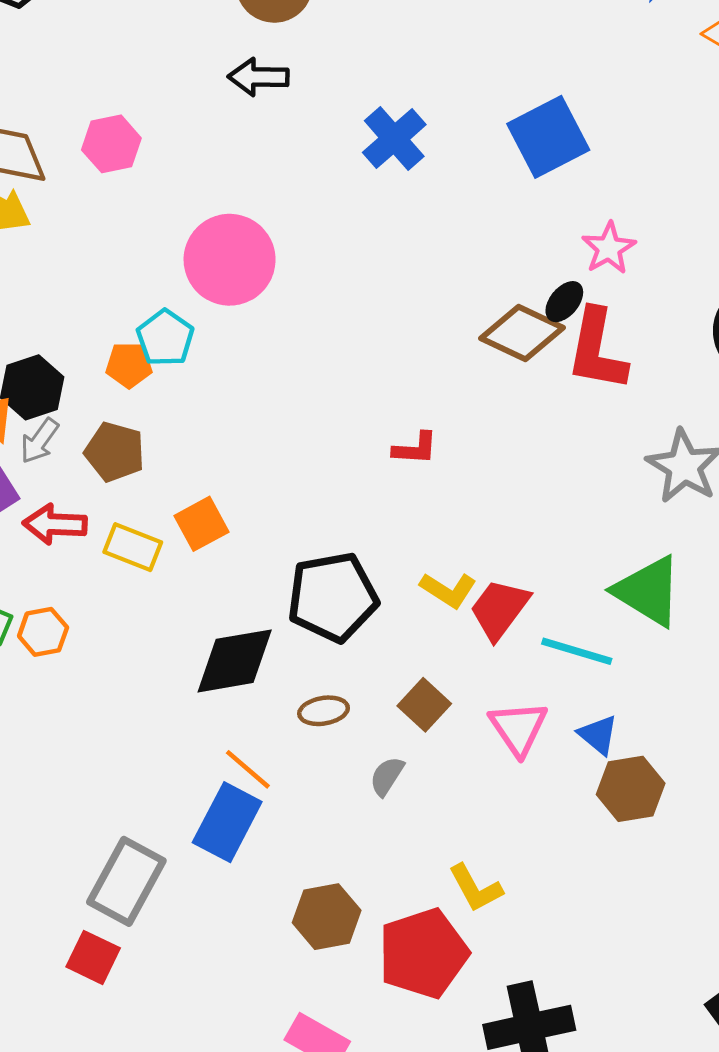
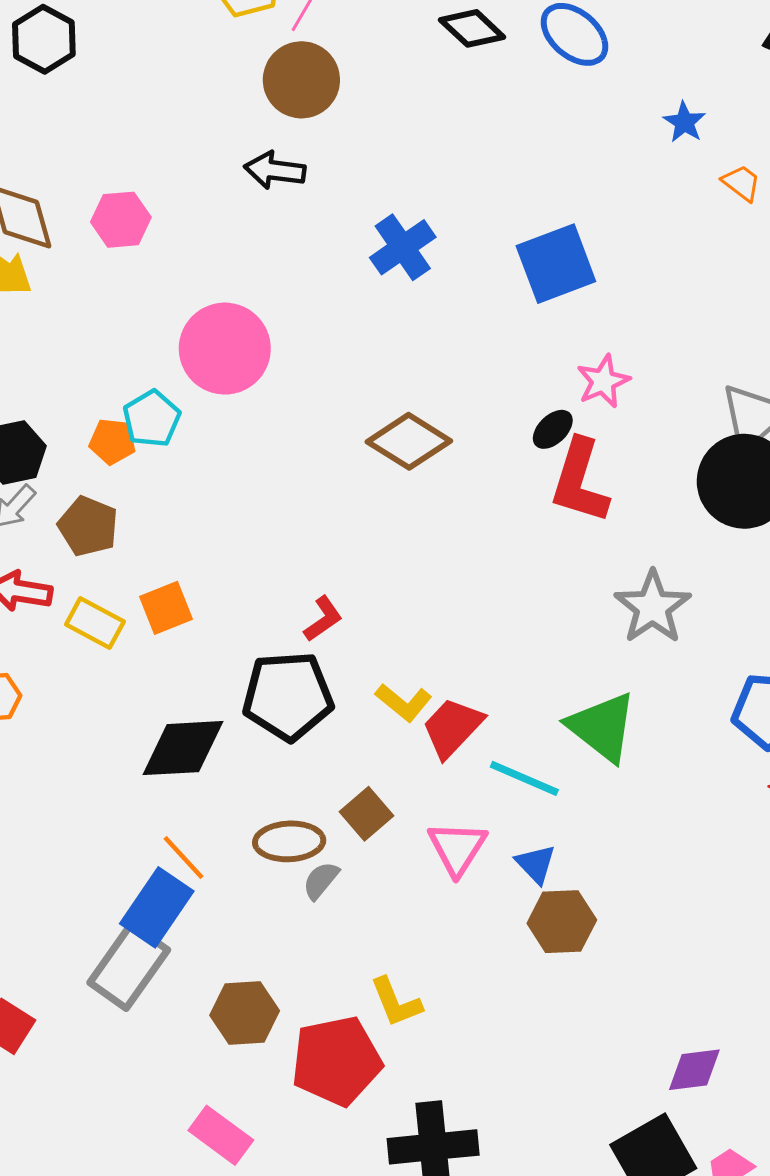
brown diamond: (522, 333) -> (409, 441), moved
red L-shape: (415, 448) -> (323, 619), moved, turned -45
brown ellipse: (324, 711) -> (289, 841), moved, size x1.4
gray rectangle: (126, 881) -> (129, 966), moved

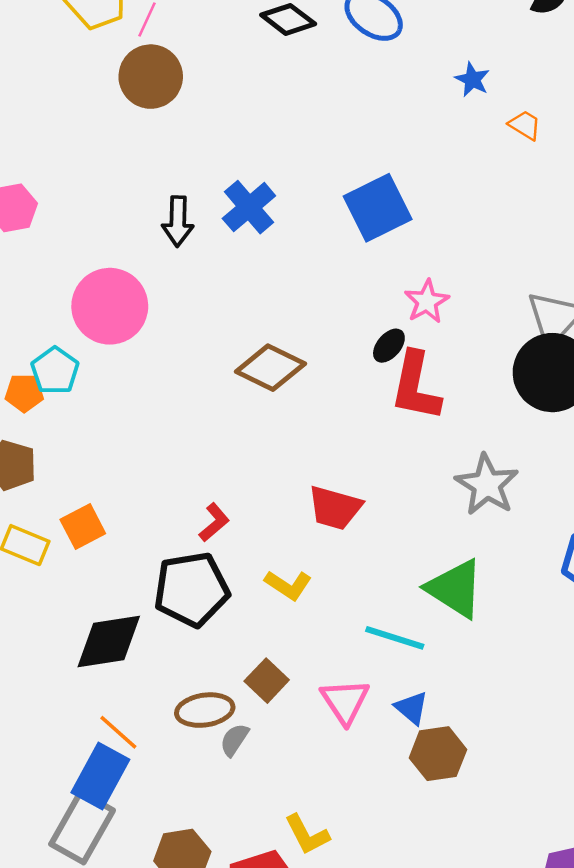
black arrow: (275, 170) -> (178, 221), moved, turned -90
red trapezoid: (452, 728) -> (335, 508), moved, turned -112

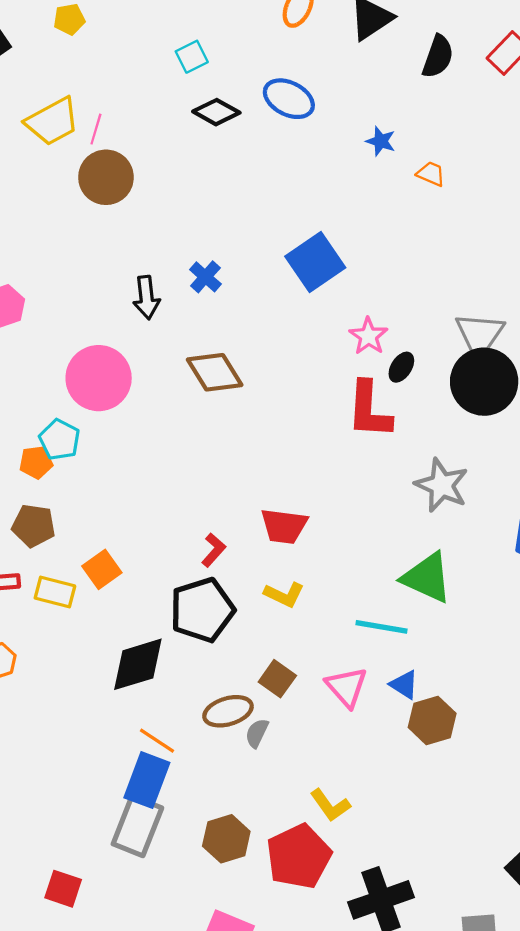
blue cross: (249, 207) -> (205, 277), size x0.7
black ellipse: (389, 346) -> (401, 367), moved
brown diamond: (270, 368) -> (215, 372), moved, turned 40
red trapezoid: (335, 508) -> (284, 526), moved

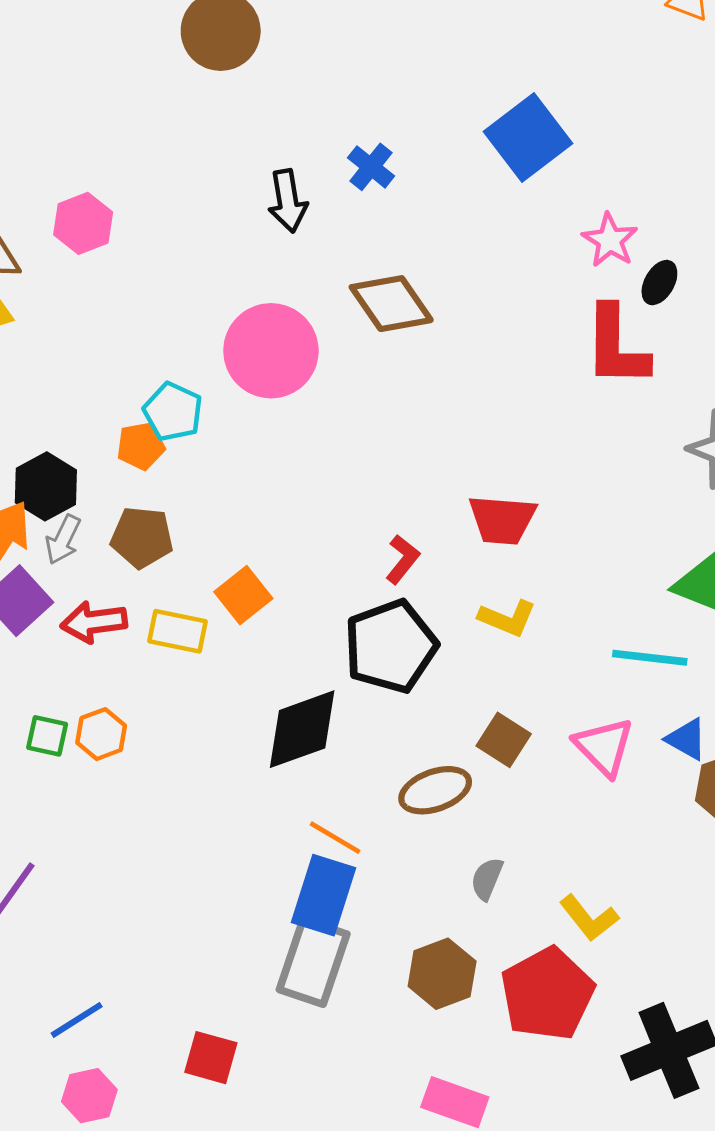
pink circle: (99, 378) -> (271, 351), moved
gray semicircle: (257, 733) -> (487, 879), moved

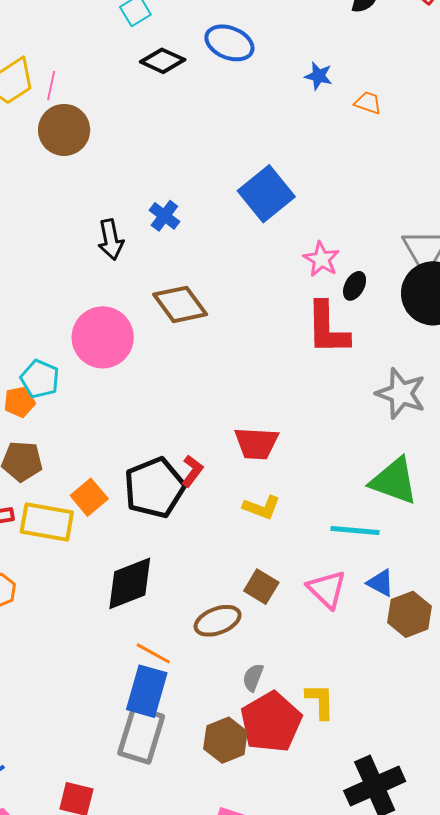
yellow rectangle: (177, 631) -> (47, 522), size x1.4
black pentagon: (391, 646) -> (155, 488), moved
yellow L-shape: (589, 918) -> (320, 701), turned -141
red pentagon: (547, 994) -> (271, 722), moved

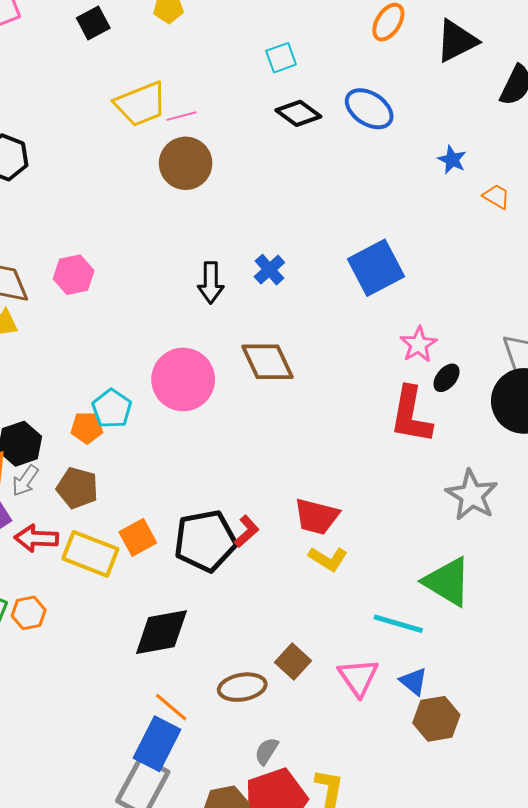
pink line: (51, 86) -> (181, 116), turned 52
yellow L-shape: (262, 507) -> (328, 559), moved

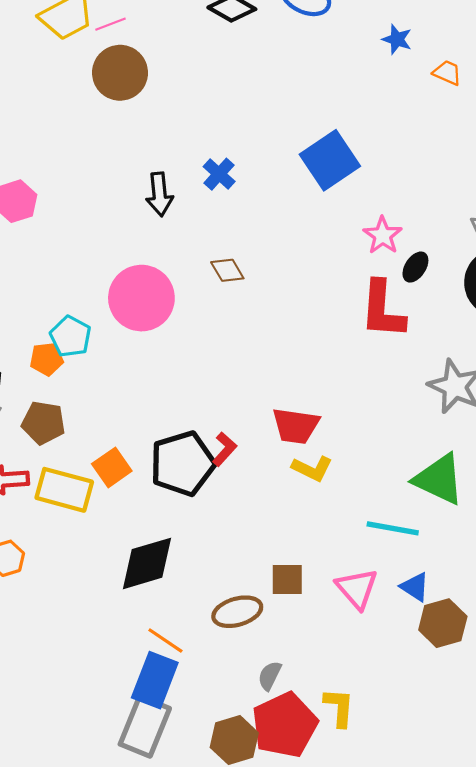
brown diamond: (268, 362) -> (227, 270), size x0.6
brown square: (293, 662) -> (287, 579), turned -36

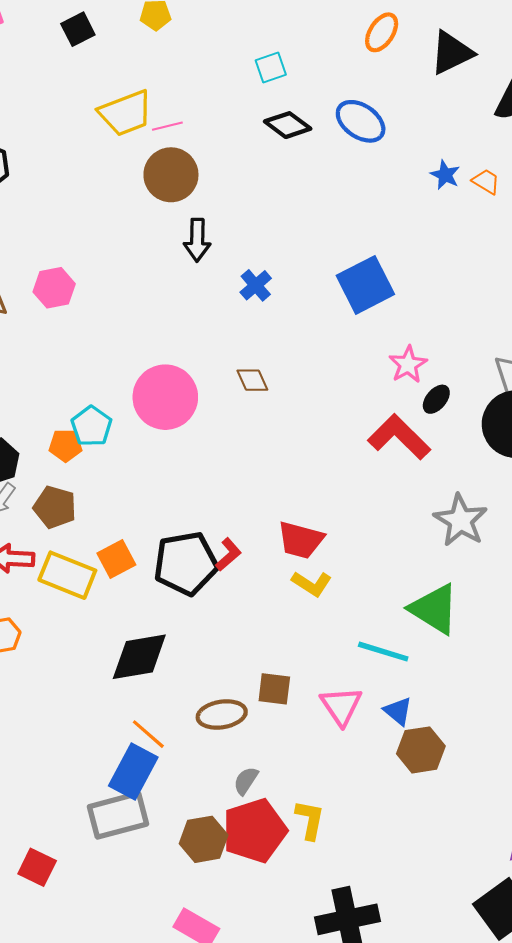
orange trapezoid: (447, 73) -> (486, 182), moved
black arrow: (159, 194) -> (197, 240), moved
red L-shape: (383, 310) -> (399, 437), turned 124
gray rectangle: (145, 726) -> (118, 815), turned 46

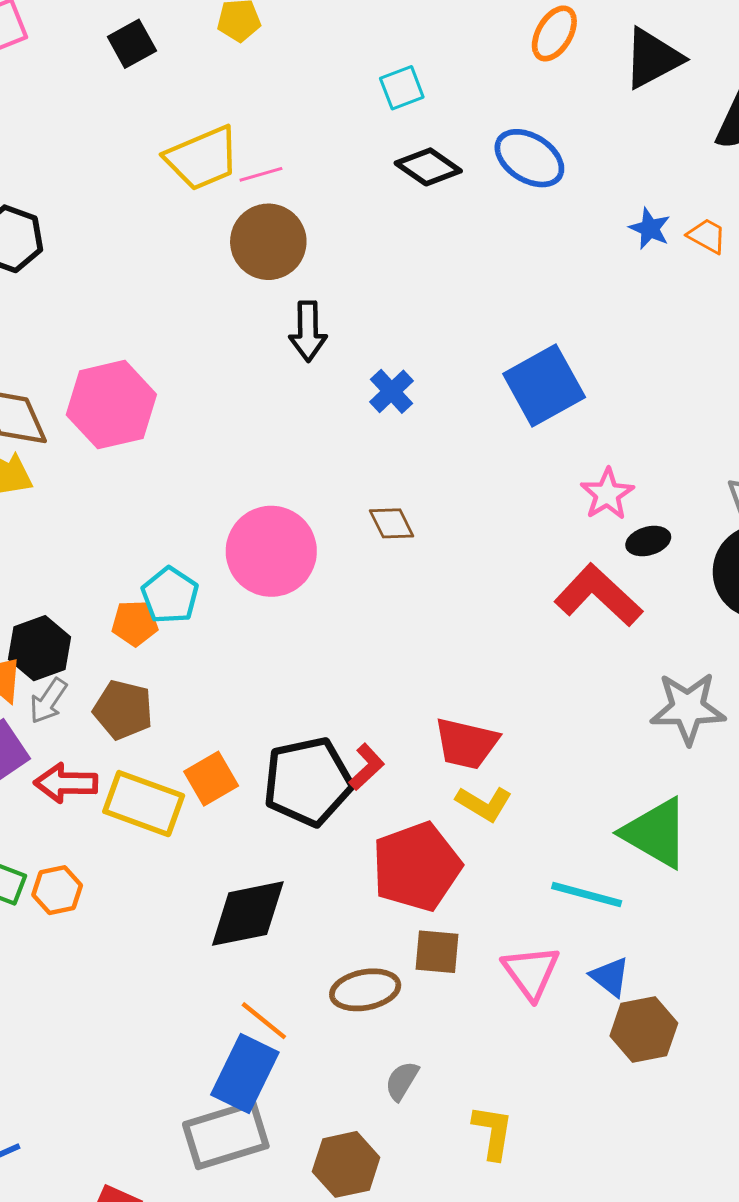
pink hexagon: (54, 288) -> (111, 405), size x1.5
black ellipse: (436, 399) -> (648, 541), turned 36
gray star: (461, 520) -> (688, 708), turned -30
red pentagon: (255, 831) -> (416, 867), moved

